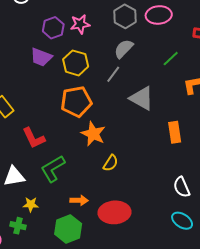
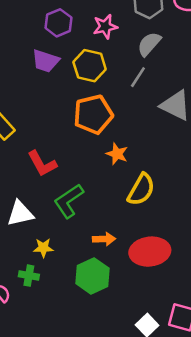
pink star: (80, 24) -> (105, 27), moved
orange star: (93, 134) -> (117, 154), size x0.7
yellow semicircle: (111, 163) -> (141, 189), size x1.5

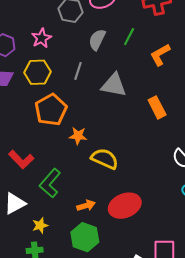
gray semicircle: (149, 44) -> (97, 40), moved
yellow semicircle: (141, 189) -> (105, 159), turned -80

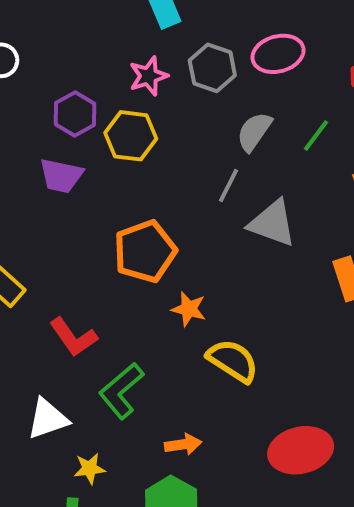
pink star: (41, 38) -> (149, 76), moved
gray line: (78, 71) -> (228, 185), moved
yellow hexagon: (38, 72) -> (131, 136), moved
red ellipse: (125, 206) -> (301, 450), moved

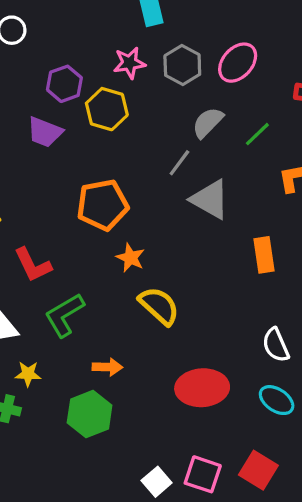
pink ellipse: (278, 54) -> (238, 63), turned -42

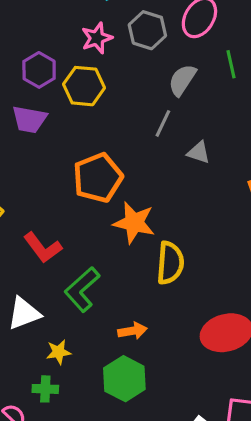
green line: (257, 134) -> (231, 64), moved, turned -48
gray triangle: (210, 199) -> (199, 153), size x0.6
orange star: (130, 258) -> (134, 223), size x1.5
yellow semicircle: (159, 306) -> (170, 263), turned 63

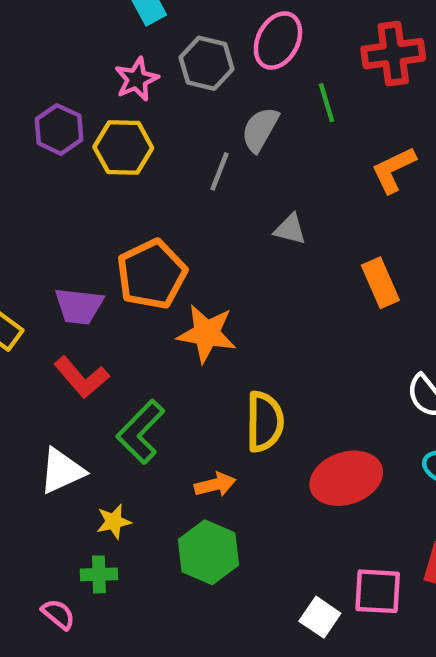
purple trapezoid: (29, 119) -> (79, 306), moved
gray line: (163, 123) -> (220, 171), moved
yellow semicircle: (170, 263) -> (265, 422), moved

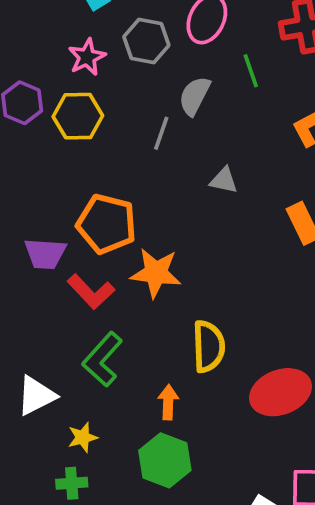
orange pentagon: (152, 274) -> (107, 224), turned -30
red L-shape: (81, 377) -> (91, 292), moved
orange arrow: (215, 485) -> (168, 402), turned -72

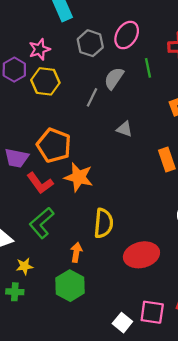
pink star: (87, 57) -> (39, 49), moved

